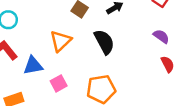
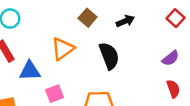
purple semicircle: (161, 36) -> (171, 58), turned 98

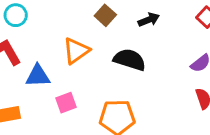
black semicircle: (109, 56) -> (130, 60), turned -52

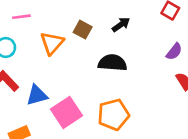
orange triangle: (76, 51) -> (52, 43), moved
pink square: (66, 103) -> (66, 112), size x1.6

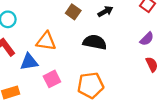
orange triangle: (52, 43) -> (46, 41), moved, turned 50
pink square: (66, 112) -> (52, 79), size x0.7

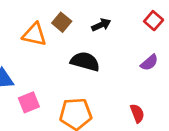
orange triangle: (46, 41) -> (34, 34), moved
red semicircle: (152, 64) -> (137, 113), moved

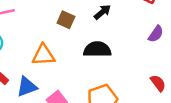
orange triangle: (34, 34) -> (43, 55), moved

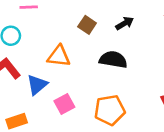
blue triangle: (27, 87) -> (37, 85), turned -30

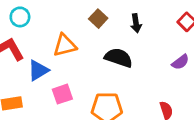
black arrow: (125, 23) -> (136, 23), turned 102
orange triangle: (59, 56) -> (65, 45), turned -30

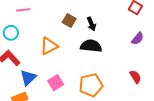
black arrow: (136, 23) -> (91, 24), moved
blue triangle: (38, 70) -> (28, 78), moved

